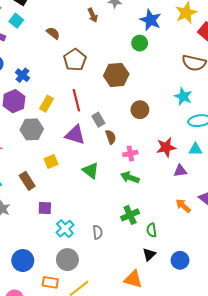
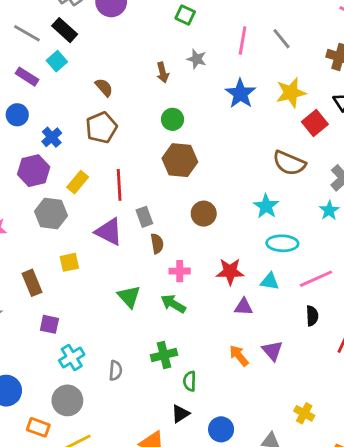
green circle: (140, 43) -> (172, 119), moved
brown pentagon: (75, 60) -> (101, 128), moved
green triangle: (91, 171) -> (129, 296), moved

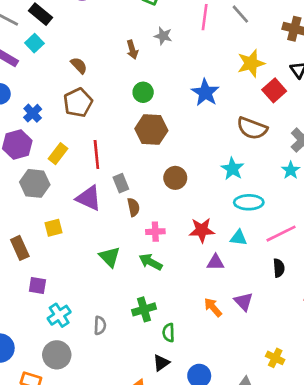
blue star: (240, 94) -> (205, 93), moved

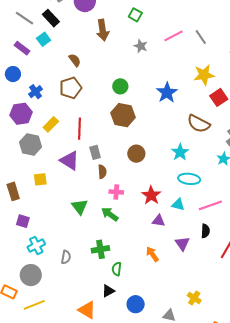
pink line: (205, 17) -> (174, 36), turned 48
brown arrow: (132, 50) -> (103, 30), moved, size x1.5
red star: (202, 230) -> (151, 195), turned 30
purple triangle: (244, 301) -> (182, 244), moved

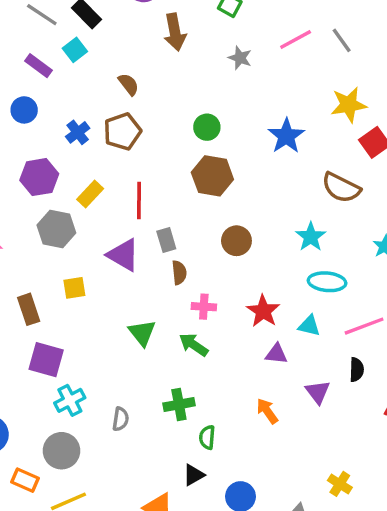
blue cross: (36, 92) -> (78, 132), moved
purple square: (23, 221) -> (46, 360), size x1.5

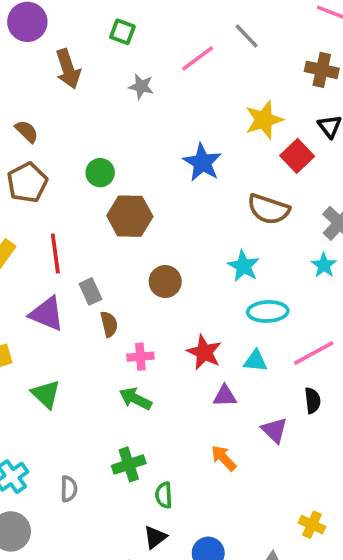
gray line: (342, 40) -> (247, 36), moved
green circle: (207, 127) -> (100, 173), moved
green triangle: (142, 333) -> (46, 394), moved

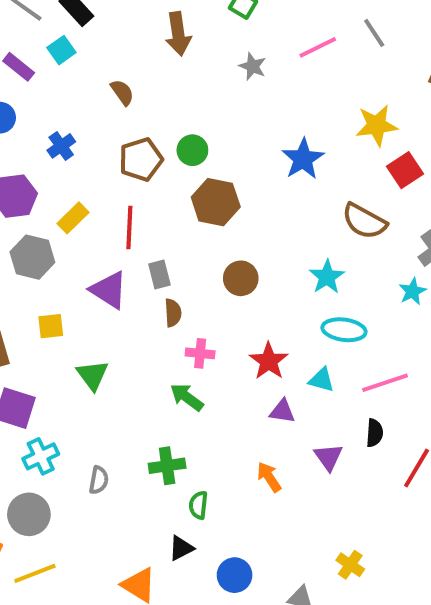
brown pentagon: (27, 183) -> (141, 159), moved

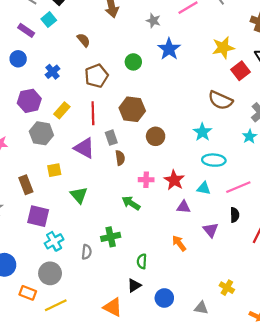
green circle: (192, 150) -> (133, 62), moved
blue star: (303, 159) -> (169, 49), moved
brown hexagon: (216, 202) -> (132, 109), moved
pink cross: (200, 353) -> (146, 180), moved
green cross: (167, 466) -> (111, 237), moved

